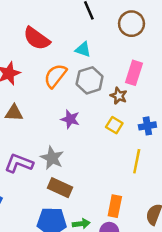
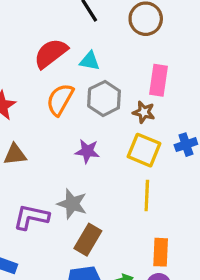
red semicircle: (37, 39) -> (51, 53), moved, turned 116
yellow square: (114, 125) -> (144, 150), size x1.5
yellow line: (137, 161) -> (147, 196), moved
brown rectangle: (60, 188) -> (88, 240), turned -75

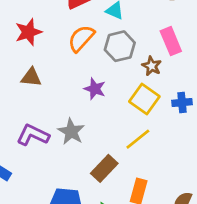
pink rectangle: (159, 80) -> (171, 41), turned -44
yellow line: (147, 196) -> (138, 139), turned 36
brown rectangle: (88, 240) -> (104, 168), moved

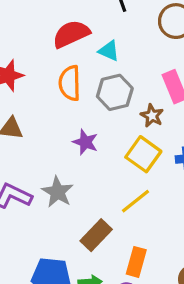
orange semicircle: (81, 38) -> (70, 83), turned -44

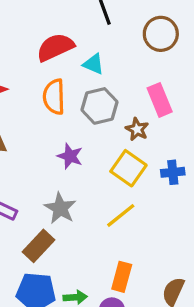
gray star: (58, 192) -> (60, 208), moved
brown rectangle: (96, 235) -> (39, 246), moved

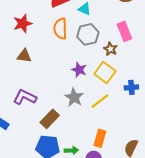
purple star: (70, 156) -> (79, 70), moved
blue cross: (173, 172) -> (131, 87), moved
gray star: (60, 208) -> (74, 97), moved

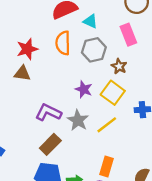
red star: (23, 23) -> (27, 49), moved
pink rectangle: (124, 31) -> (128, 35), moved
purple L-shape: (25, 97) -> (48, 112), moved

